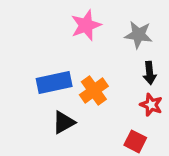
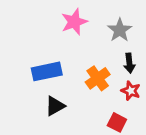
gray star: (138, 35) -> (120, 30), turned 30
orange cross: (94, 91) -> (98, 78), moved

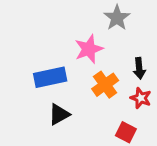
pink star: (74, 22) -> (89, 49), moved
gray star: (120, 30) -> (117, 18), moved

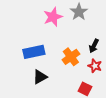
pink star: (89, 49) -> (53, 17), moved
black arrow: (139, 68) -> (94, 46), turned 32

